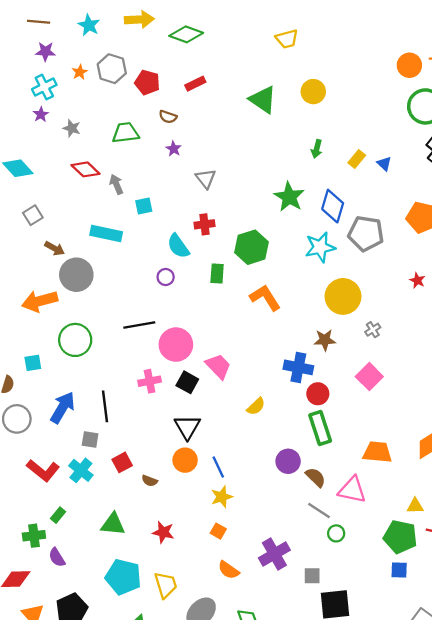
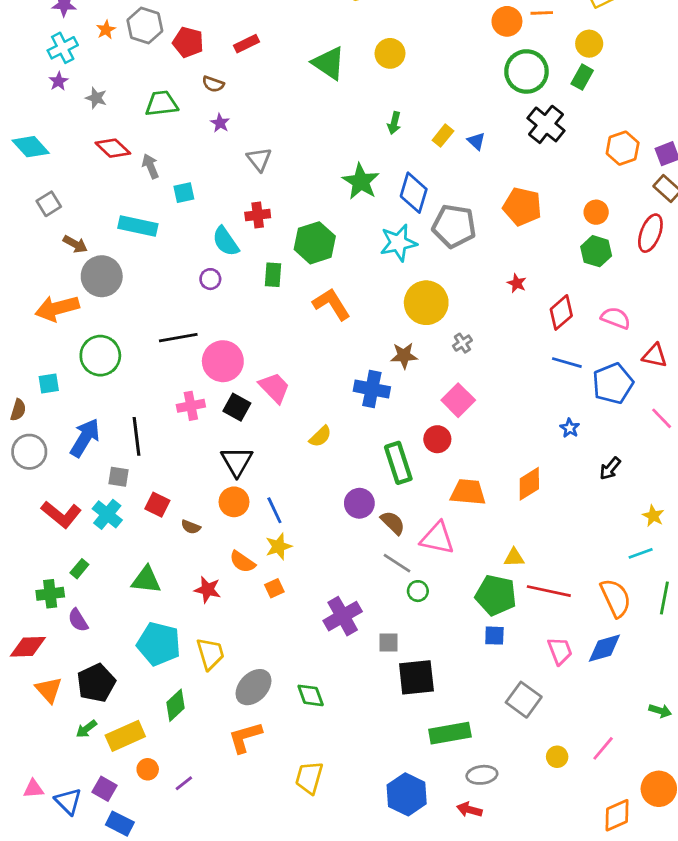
red circle: (318, 394) -> (437, 439), moved
red square: (122, 462) -> (157, 505), turned -36
orange square: (218, 531) -> (274, 588), turned 35
orange semicircle: (229, 570) -> (242, 562), moved

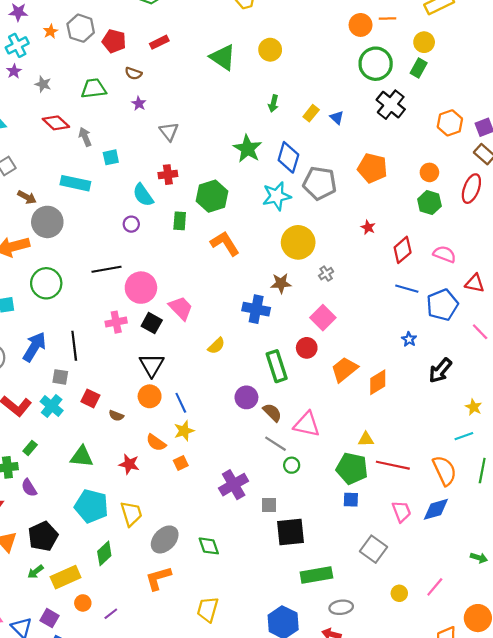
black arrow: (610, 468) -> (440, 370), size x1.4
orange trapezoid: (468, 492) -> (344, 369), moved, turned -44

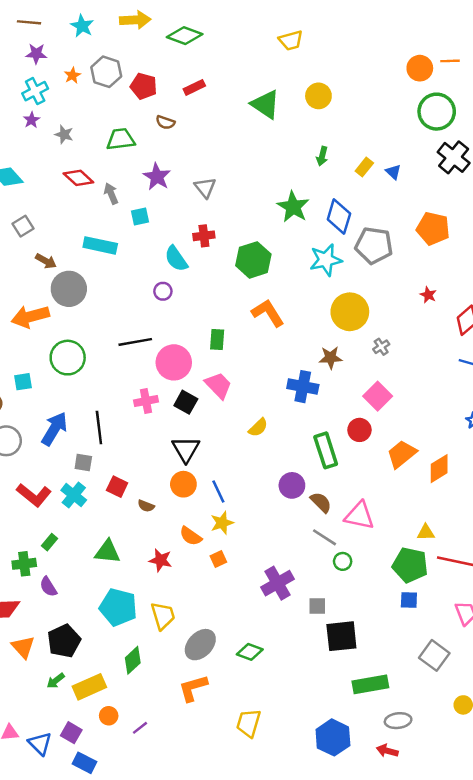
purple star: (139, 104) -> (157, 177), moved, size x1.6
green rectangle: (180, 221) -> (217, 339), moved
green diamond: (209, 546) -> (250, 652), turned -50

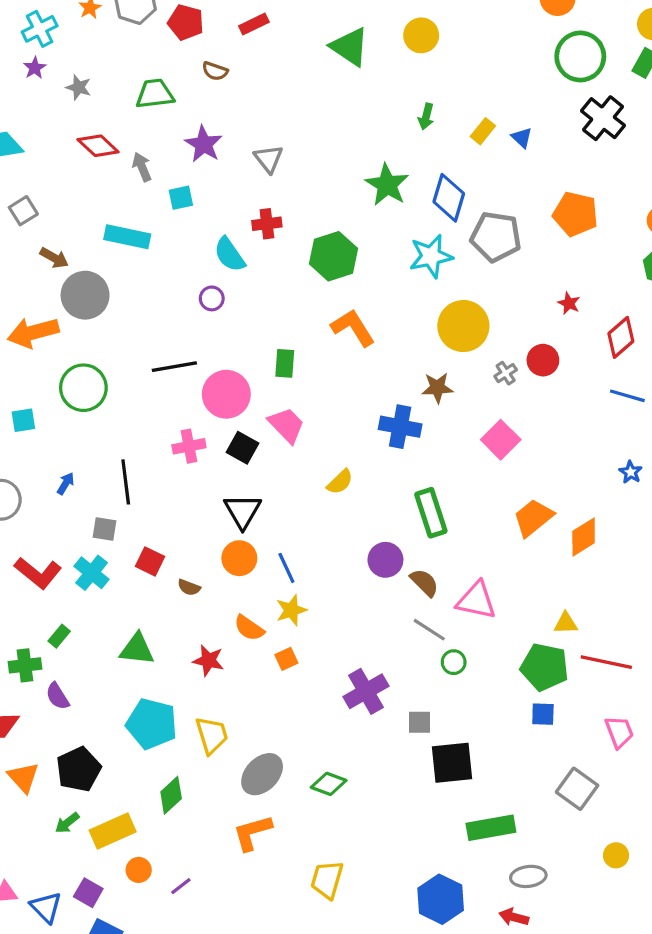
blue arrow: (54, 429) -> (66, 484), size x0.5
red circle: (359, 430) -> (543, 360), moved

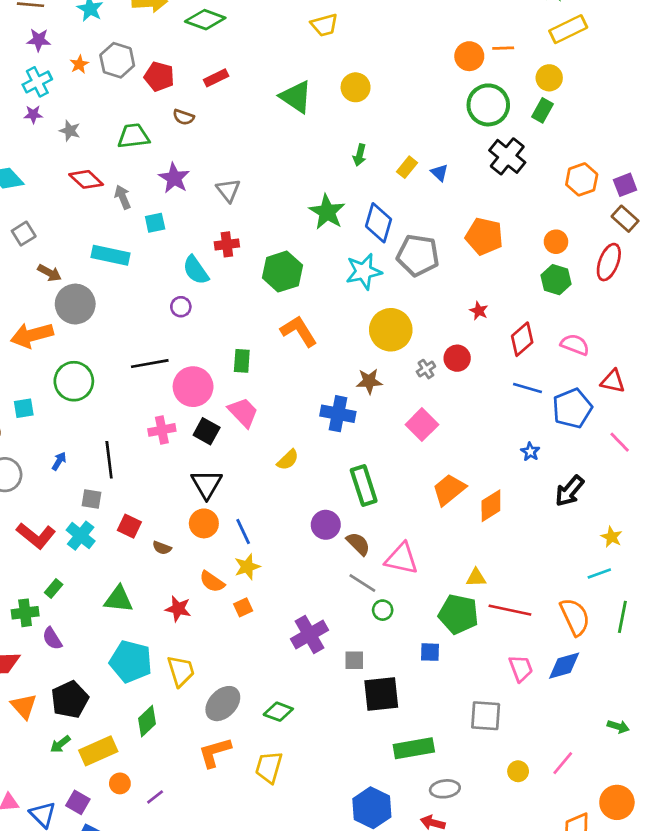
purple star: (35, 68) -> (33, 114), turned 30
blue square: (543, 714) -> (430, 652), moved
gray square: (577, 789) -> (486, 716), turned -32
yellow trapezoid: (327, 880) -> (269, 767), moved

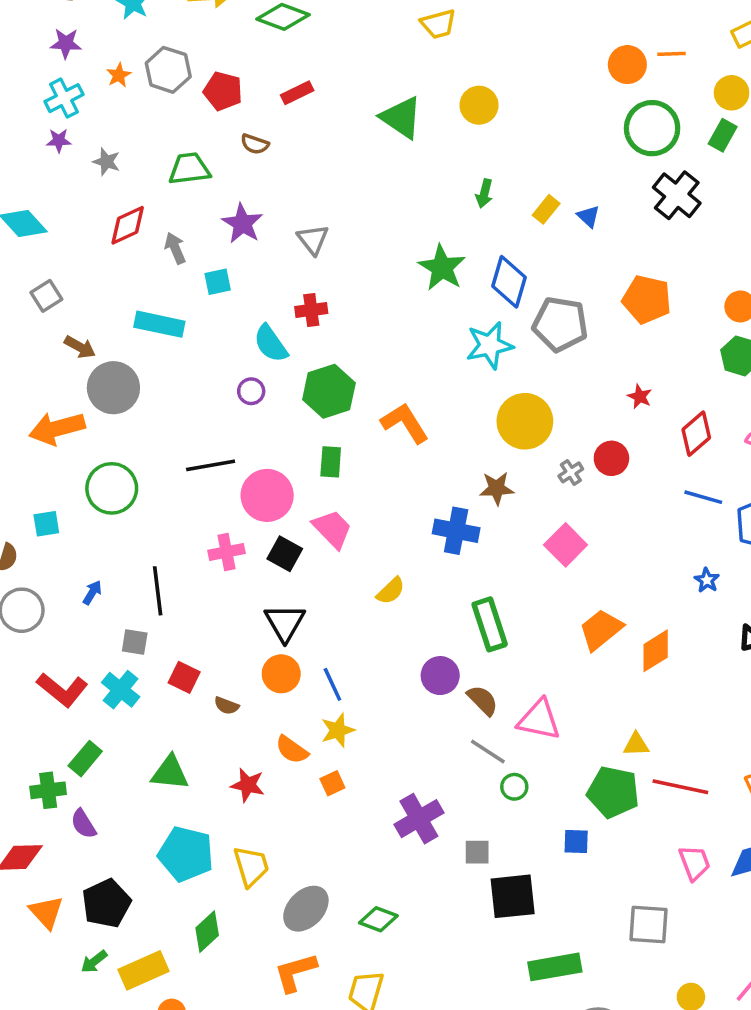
red diamond: (86, 179) -> (128, 225), turned -68
green hexagon: (282, 272) -> (329, 391), moved
green rectangle: (54, 588) -> (85, 759), size x1.4

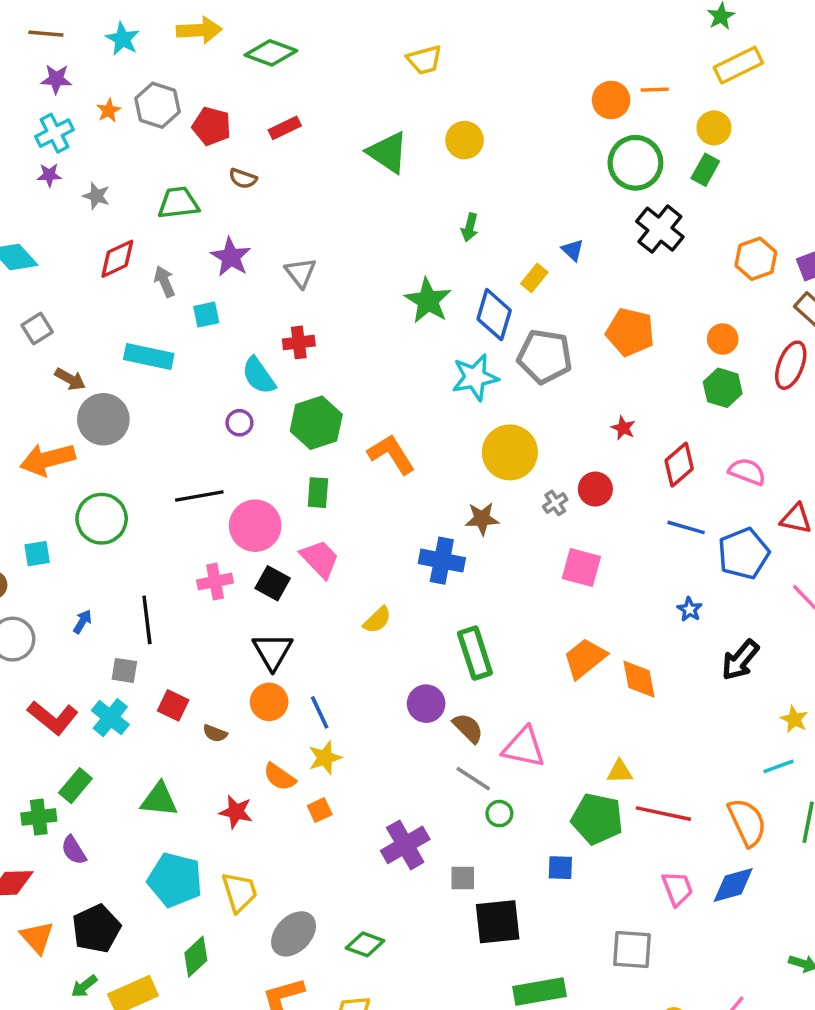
yellow rectangle: (546, 209) -> (534, 278), moved
pink square: (566, 545) -> (581, 568), moved, turned -30
orange diamond: (656, 651) -> (639, 679), turned -69

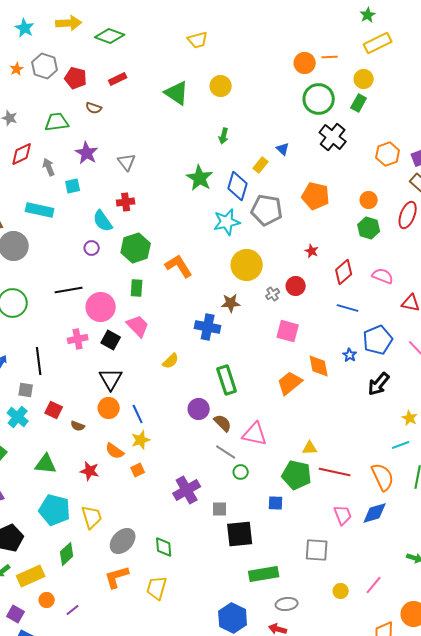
blue pentagon: (744, 554) -> (378, 340), moved
orange diamond: (639, 679) -> (319, 366), moved
green diamond: (365, 944) -> (164, 547), turned 65

